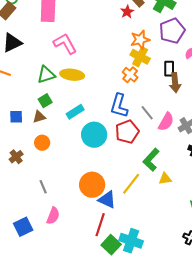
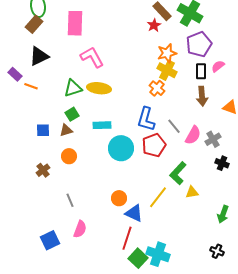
black rectangle: (169, 69) -> (201, 71), moved
cyan rectangle: (75, 112) -> (102, 125), turned 30
orange circle: (92, 185) -> (119, 198), size x0.6

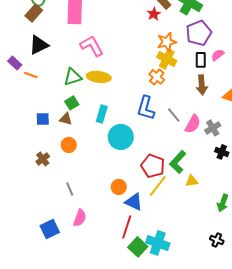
cyan rectangle: (102, 125) -> (102, 114), turned -72
brown triangle: (66, 130) -> (66, 119), turned 32
red pentagon: (154, 145) -> (153, 166), moved, turned -30

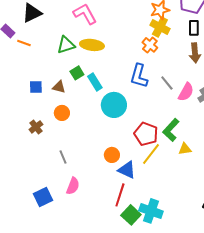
green square: (72, 103) -> (77, 73), moved
cyan rectangle: (102, 114) -> (95, 82), turned -48

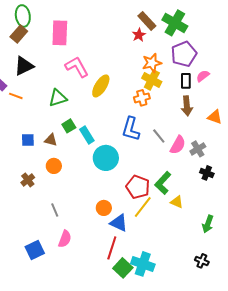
yellow ellipse: (92, 45) -> (101, 86), moved, turned -65
orange cross: (150, 45) -> (142, 98), turned 35
yellow triangle: (185, 149) -> (177, 202), turned 32

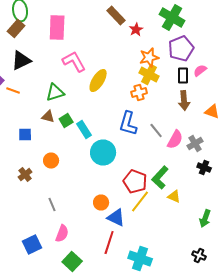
brown rectangle: (147, 21) -> (116, 16), moved
brown triangle: (51, 140) -> (48, 116), moved
green square: (123, 268) -> (72, 262), moved

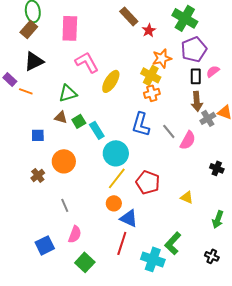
yellow cross: (149, 74) -> (151, 75), moved
gray cross: (195, 144) -> (208, 118), moved
orange circle: (51, 160) -> (64, 161), size x1.5
green L-shape: (160, 178) -> (173, 243), moved
yellow line: (140, 202) -> (117, 178), moved

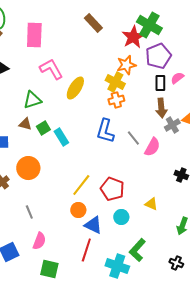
red star: (149, 30) -> (133, 37), moved, size x1.6
cyan circle: (116, 153) -> (121, 217), moved, size x0.6
green square: (85, 262) -> (49, 269), turned -30

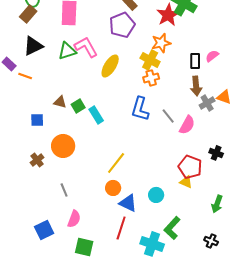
purple pentagon: (158, 56) -> (122, 25), moved
green triangle: (32, 100) -> (67, 51), moved
red pentagon: (112, 189) -> (190, 167), moved

